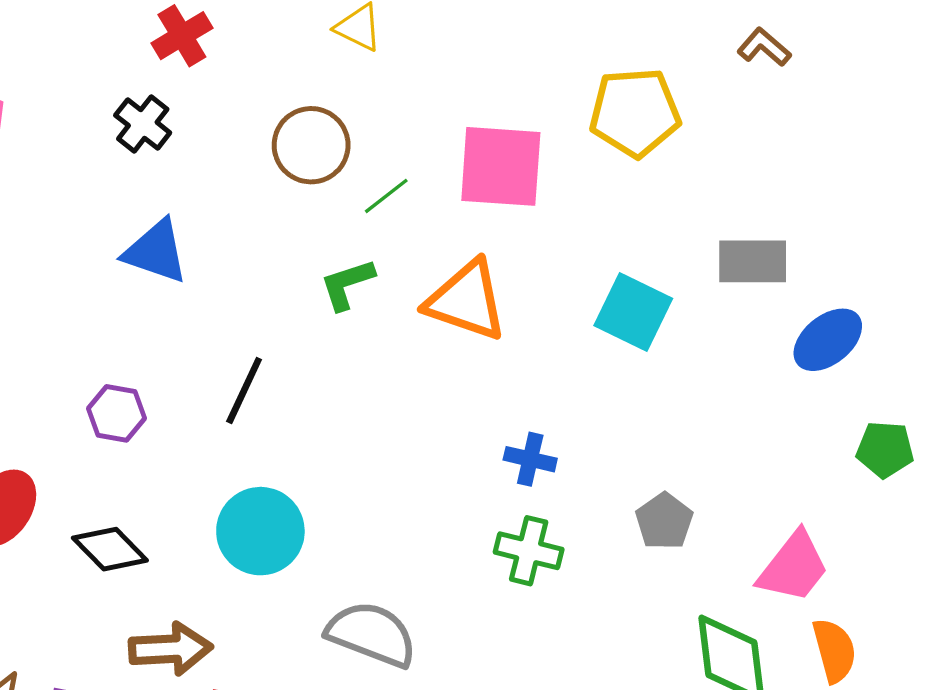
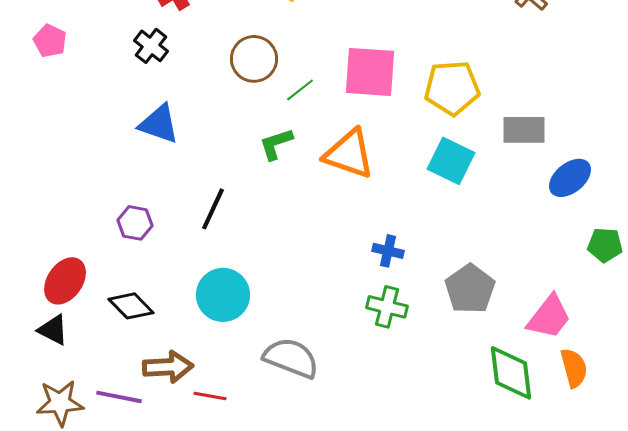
yellow pentagon: (635, 113) -> (452, 88), moved
gray pentagon: (664, 521) -> (470, 289), size x1.4

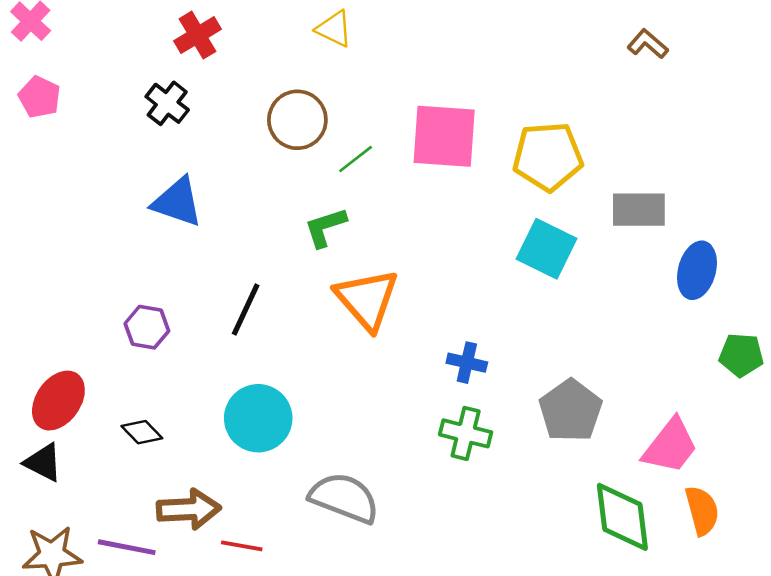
orange triangle: (349, 154) -> (367, 299), moved, turned 30
blue ellipse: (570, 178) -> (697, 270), turned -36
black diamond: (131, 306) -> (142, 432), size x0.7

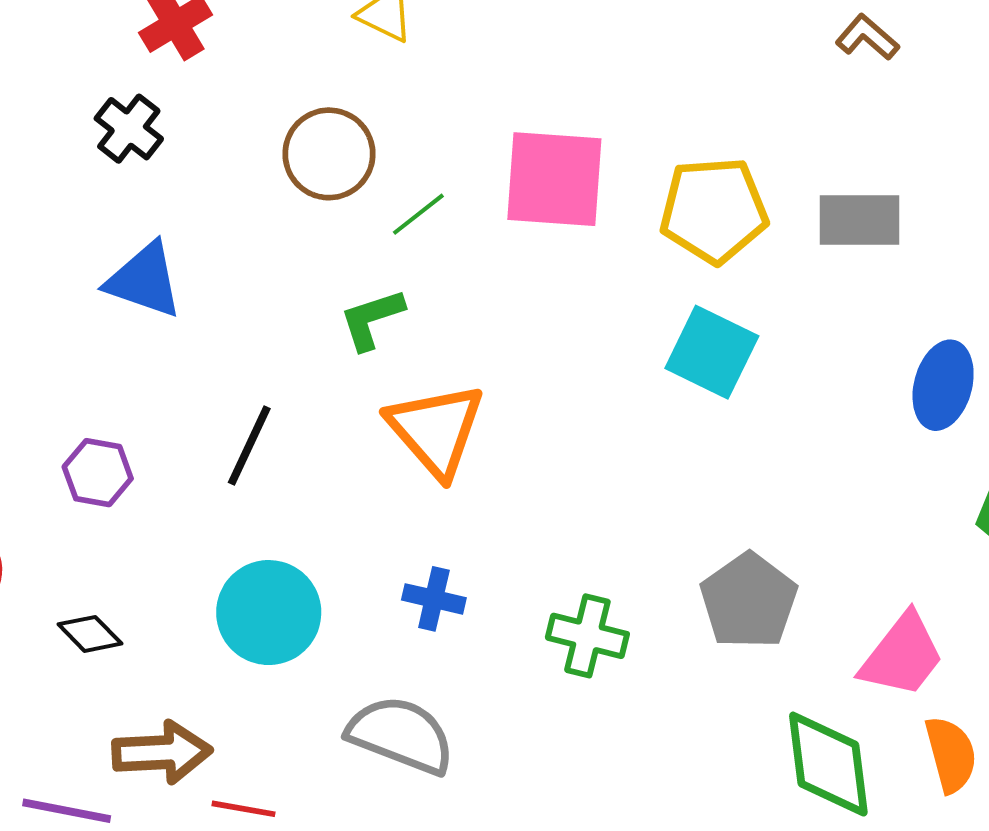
gray rectangle: (639, 210) -> (859, 220), moved
blue cross: (467, 363) -> (434, 599), moved

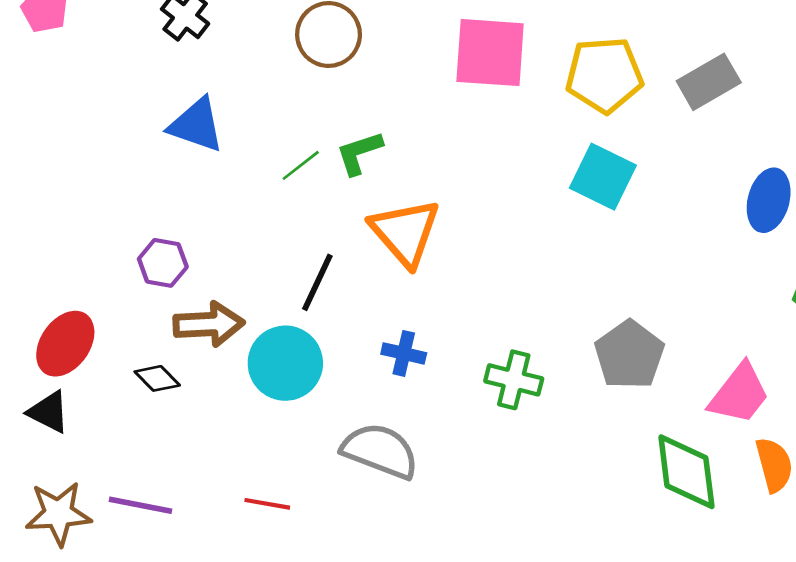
green line: (418, 214) -> (301, 165), moved
gray rectangle: (859, 220) -> (709, 82), turned -30
black line: (249, 445) -> (317, 282), moved
brown arrow: (162, 752) -> (209, 324), moved

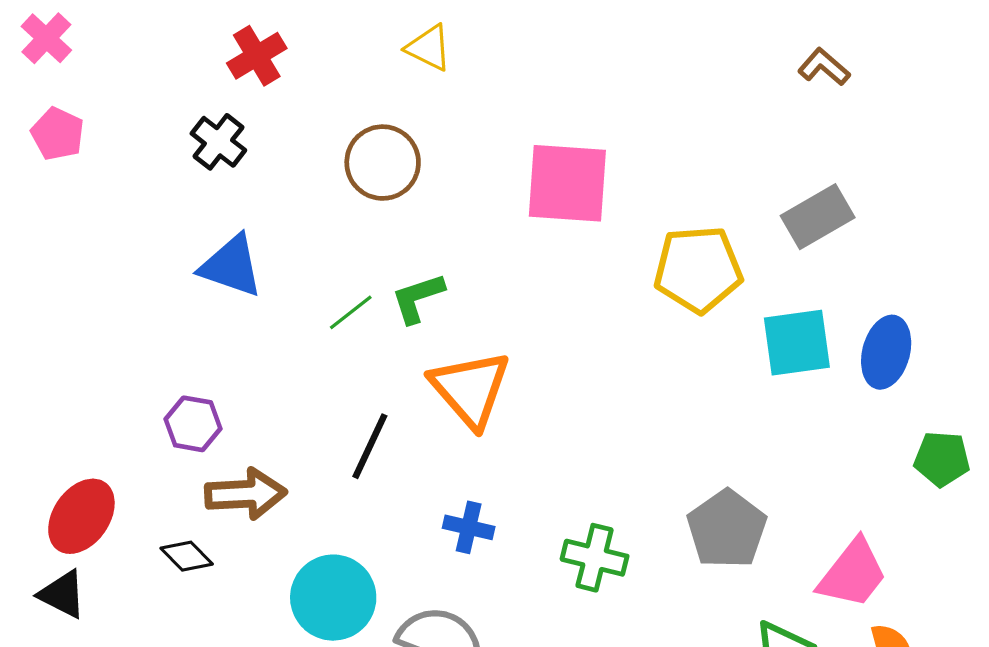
yellow pentagon: (604, 75) -> (698, 269), moved
cyan square: (603, 177) -> (797, 343), moved, turned -34
cyan circle: (285, 363) -> (333, 598), moved

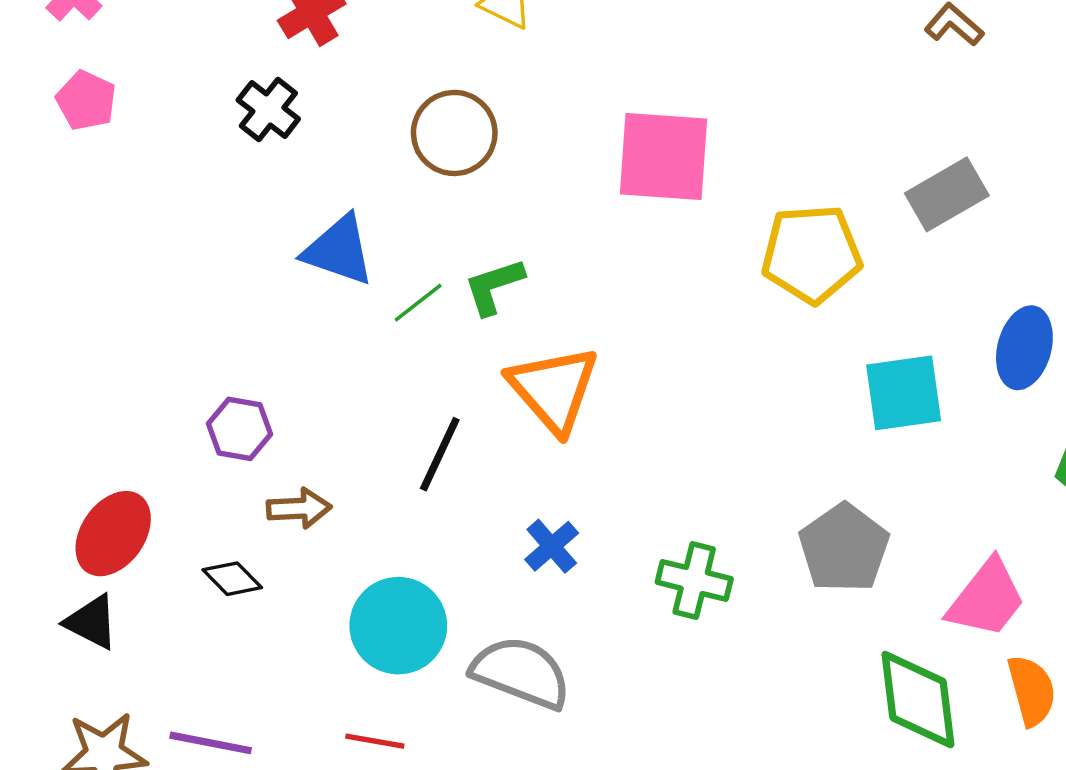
blue triangle: (231, 266) -> (339, 250), moved
cyan square: (797, 343) -> (904, 393), moved
brown arrow: (246, 494) -> (299, 508), size x0.7
blue cross: (469, 527) -> (552, 546), turned 36

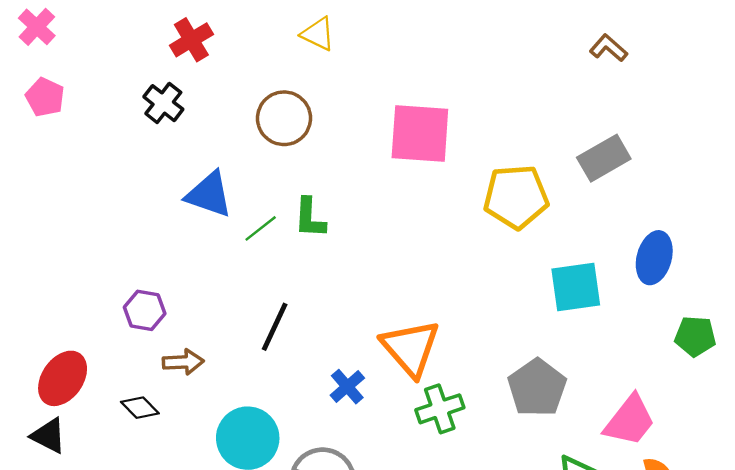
green L-shape: (494, 286) -> (310, 218), turned -69
orange triangle: (553, 389) -> (411, 348), moved
green cross: (694, 580) -> (440, 409), turned -33

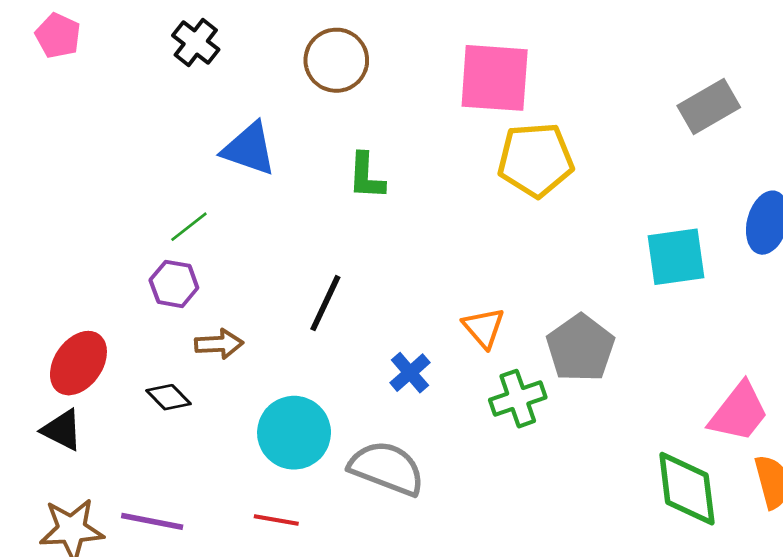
yellow pentagon: (516, 197) -> (535, 160), moved
green line: (261, 228) -> (189, 227), moved
orange triangle: (411, 348) -> (484, 328), size x0.6
gray pentagon: (537, 388) -> (581, 348), moved

